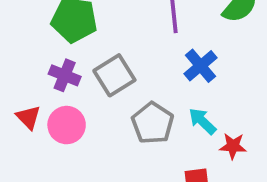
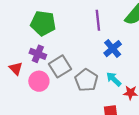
gray square: (114, 75) -> (60, 66), moved
red triangle: (28, 117) -> (16, 69), moved

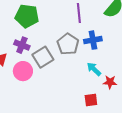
blue cross: (113, 49) -> (93, 40), turned 30
gray pentagon: (86, 80) -> (68, 44), moved

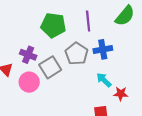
green pentagon: (27, 16) -> (53, 25), moved

